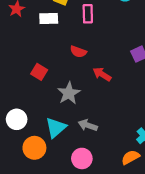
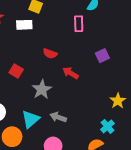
pink rectangle: (88, 14) -> (79, 24), moved

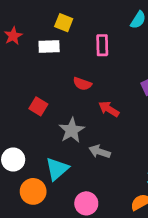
pink rectangle: (79, 24) -> (102, 45), moved
gray arrow: (58, 117) -> (100, 152), moved

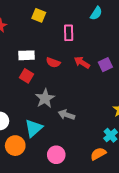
white rectangle: (49, 47) -> (26, 55), moved
red square: (38, 106) -> (26, 76), moved
red arrow: (109, 109) -> (82, 63), moved

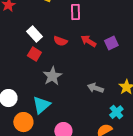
white rectangle: (26, 55) -> (34, 34), turned 49
gray arrow: (66, 115) -> (95, 88), moved

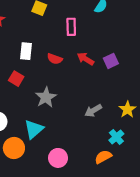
white rectangle: (34, 34) -> (26, 51), turned 49
red square: (34, 54) -> (16, 79), moved
gray arrow: (95, 88) -> (93, 111), turned -49

